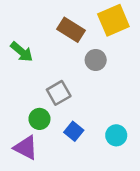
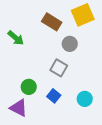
gray square: (59, 93) -> (59, 68), moved, turned -30

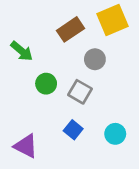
brown rectangle: (52, 22) -> (70, 29), turned -66
green circle: (29, 87) -> (46, 84), moved

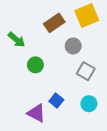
gray square: (80, 92) -> (86, 71), moved
purple triangle: (26, 146) -> (36, 113), moved

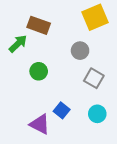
brown rectangle: (54, 23) -> (39, 25), moved, turned 54
green arrow: (16, 40) -> (18, 44), turned -84

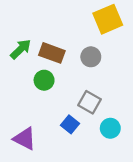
brown rectangle: (39, 25) -> (52, 53), moved
gray square: (94, 78) -> (90, 102), moved
purple triangle: (40, 124) -> (25, 139), moved

